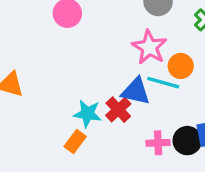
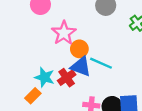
pink star: (149, 47) -> (64, 33), moved
orange circle: (181, 66) -> (79, 49), moved

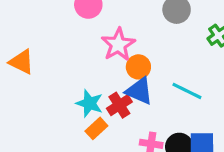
cyan line: (101, 63) -> (187, 91), moved
orange rectangle: (33, 96) -> (96, 128), moved

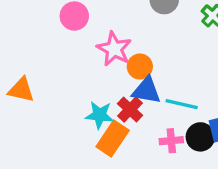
cyan line: (187, 91) -> (182, 104), moved
orange rectangle: (96, 128) -> (113, 138), size x1.5

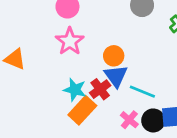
pink star: (114, 49) -> (70, 41), moved
blue triangle: (146, 90) -> (116, 76), turned 35
pink cross: (171, 141) -> (129, 120), turned 36

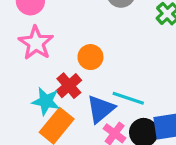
blue triangle: (116, 76) -> (101, 109), moved, turned 30
red cross: (100, 89) -> (69, 86), moved

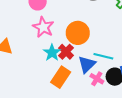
orange circle: (90, 57) -> (78, 33), size x1.5
cyan star: (46, 101) -> (52, 53), moved, turned 30

